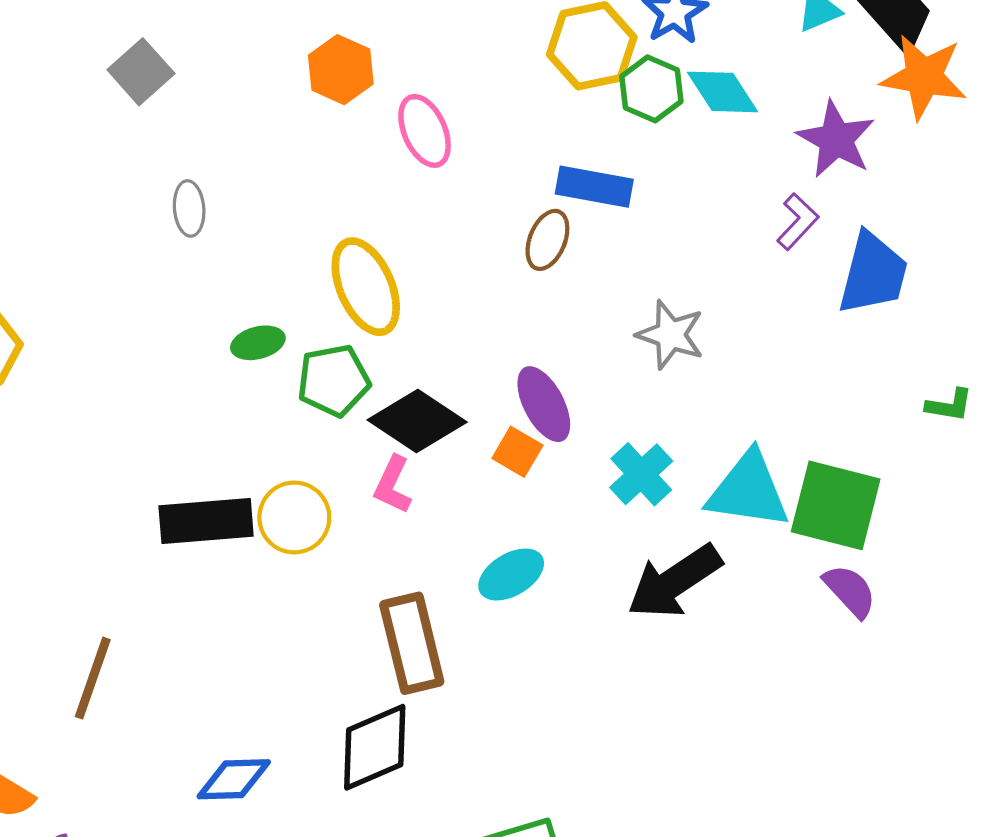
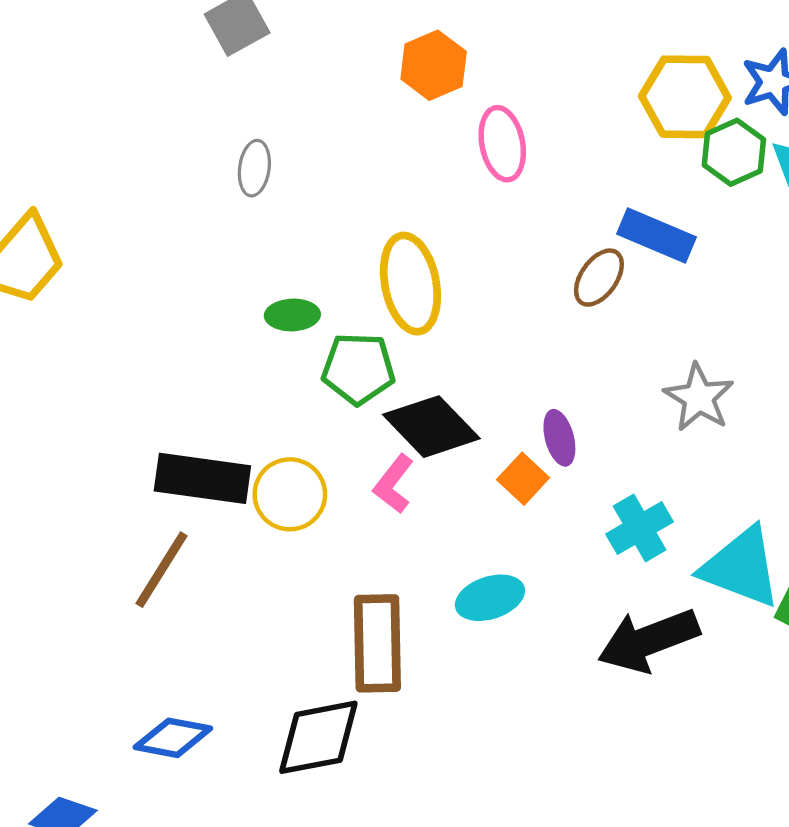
purple ellipse: (544, 404) -> (559, 438), size x0.7
brown line: (93, 678) -> (162, 570), moved

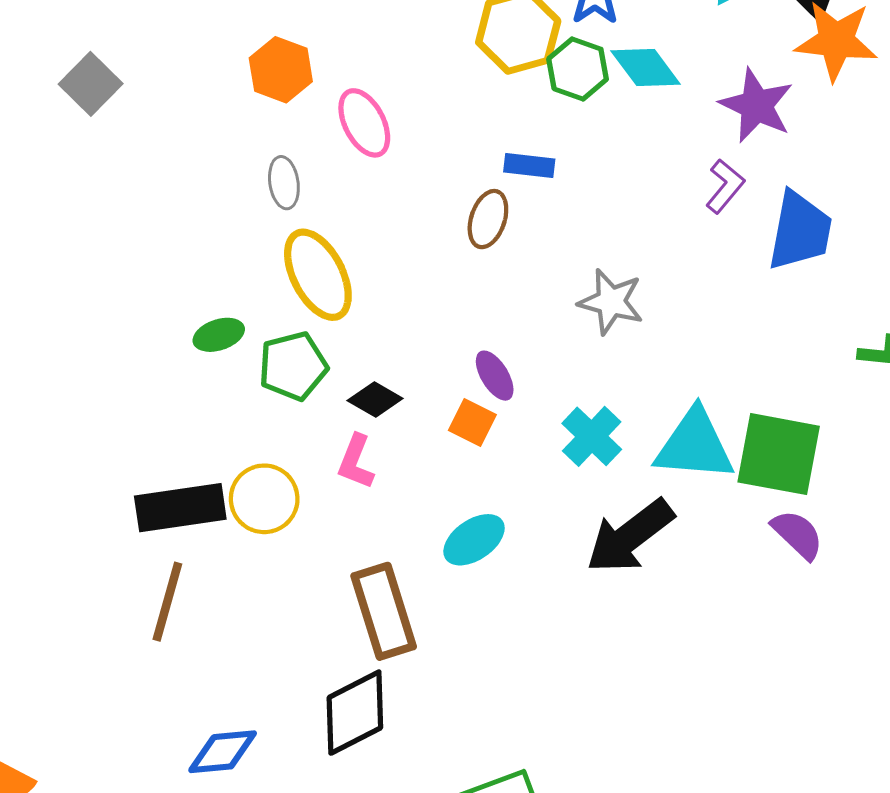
gray ellipse: (254, 168) -> (284, 183), moved
blue rectangle: (657, 236) -> (529, 165), size x0.7
black diamond: (431, 427) -> (375, 399), size x0.6

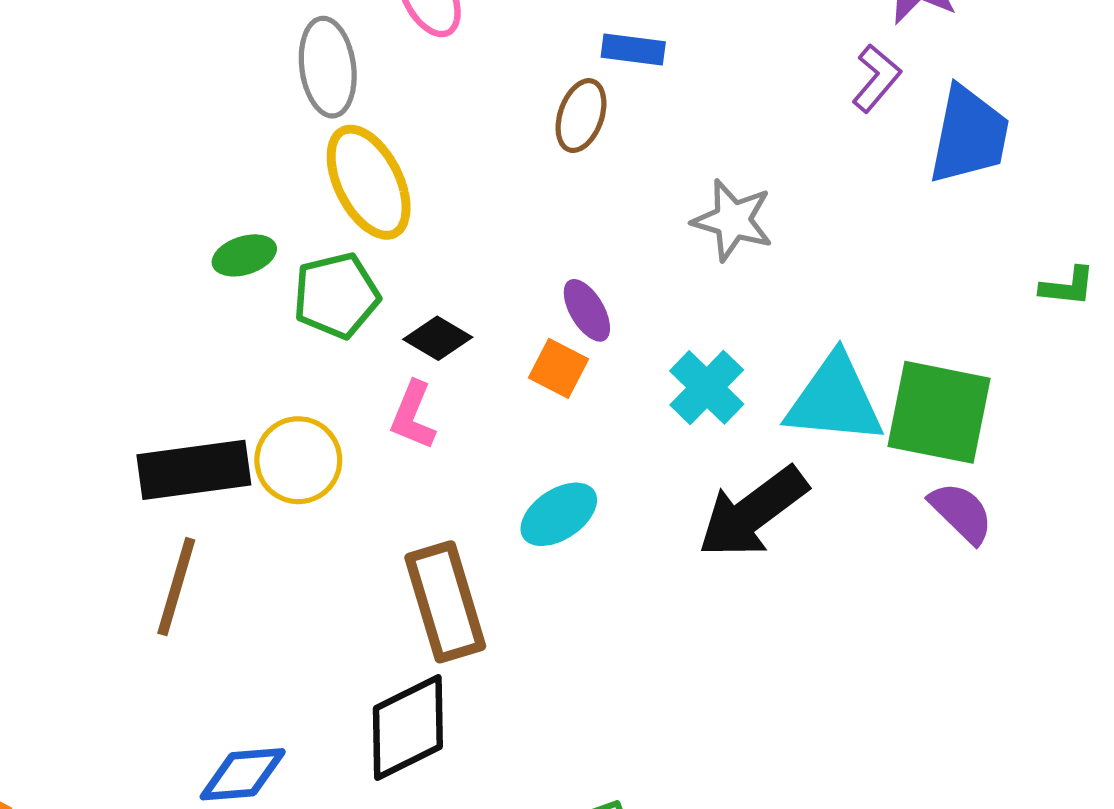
gray ellipse: (284, 183) -> (328, 67), size x1.5

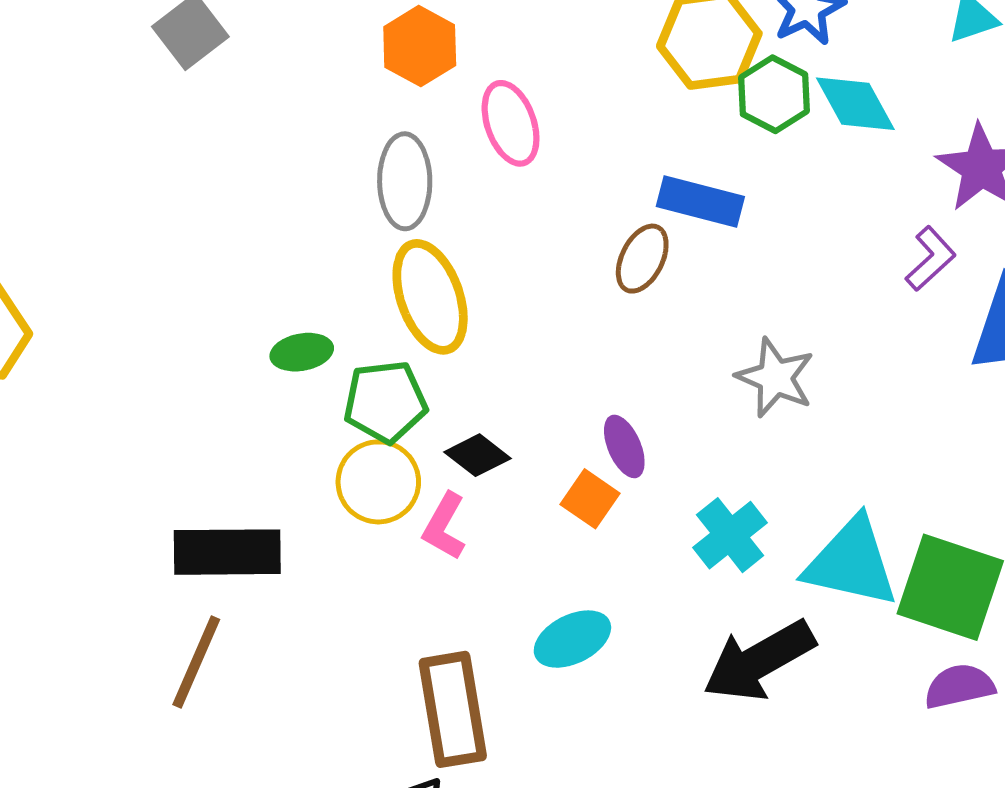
blue rectangle: (633, 49) -> (700, 201), size x1.4
yellow circle: (298, 460) -> (378, 482), moved
purple semicircle: (961, 513) -> (959, 686), turned -64

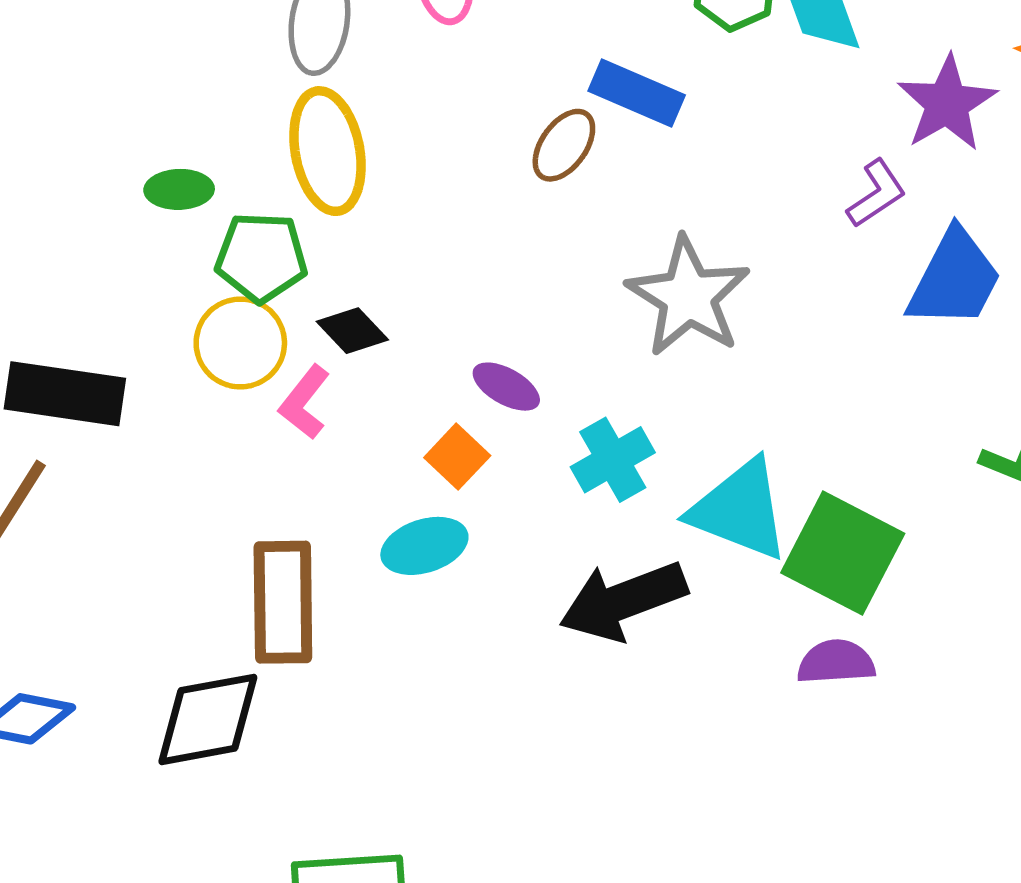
gray star: (775, 378) -> (688, 297), size x1.4
purple ellipse: (624, 446) -> (506, 387), moved, turned -46
orange square: (590, 499) -> (457, 457), moved

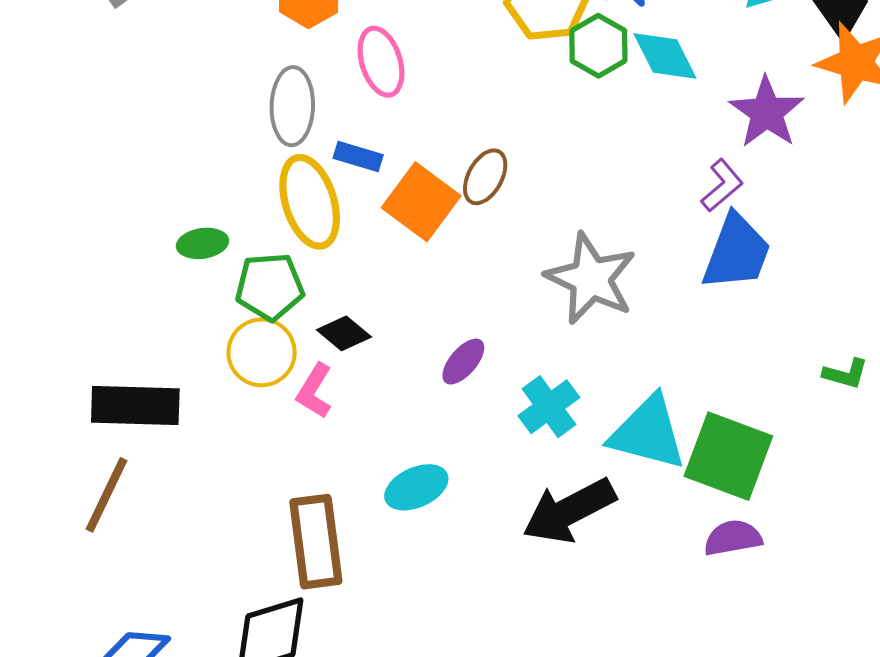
blue rectangle: (637, 93) -> (358, 157), moved, size x0.7
blue trapezoid: (954, 279) -> (737, 252), moved
purple ellipse: (506, 387) -> (463, 362), turned -72
orange square: (457, 457) -> (421, 202), moved, size x1.6

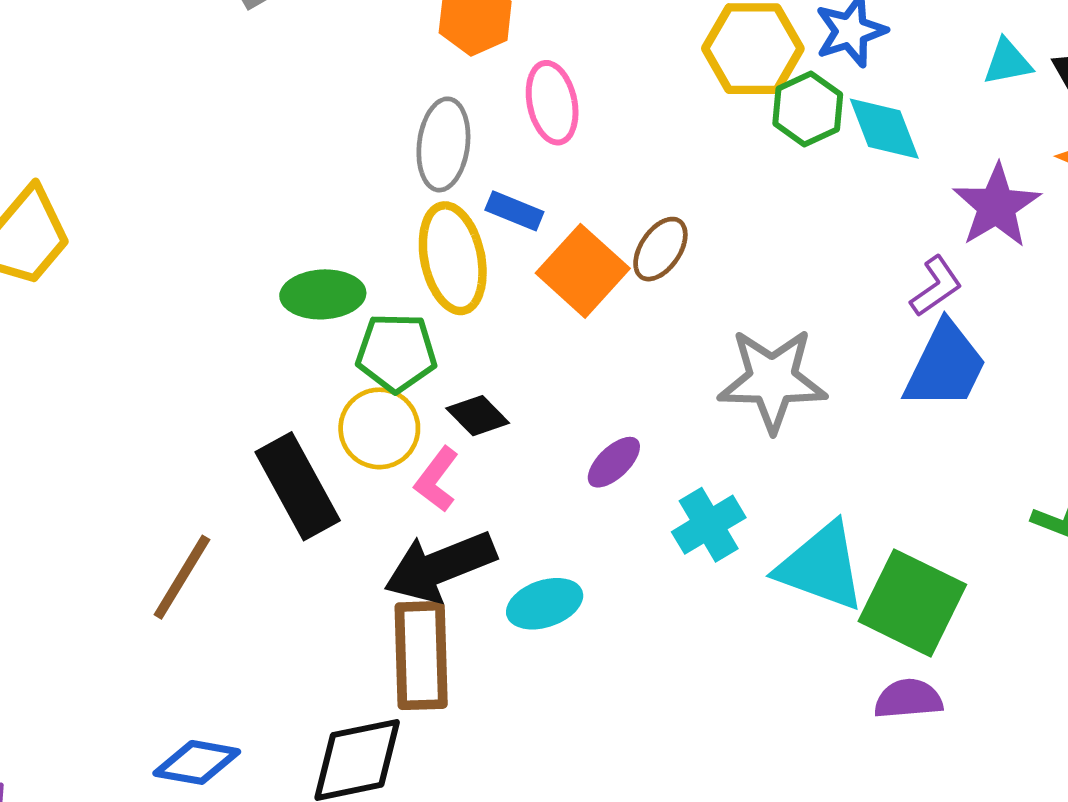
green ellipse: (203, 243) -> (323, 294), size x1.4
gray star: (591, 279) -> (772, 380), turned -30
black rectangle: (135, 405) -> (298, 486), moved, turned 54
black arrow: (569, 511) -> (440, 567), moved

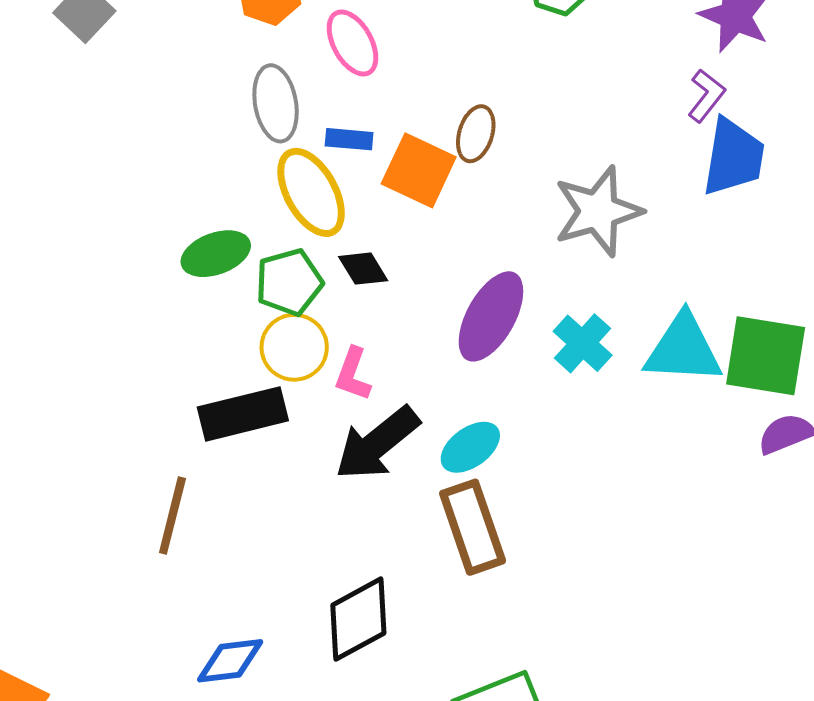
black diamond: (478, 416) -> (363, 269), moved, turned 30
purple ellipse: (614, 462) -> (491, 316), size x1.8
black rectangle: (298, 486) -> (243, 414), turned -58
brown rectangle: (421, 656) -> (473, 527), moved

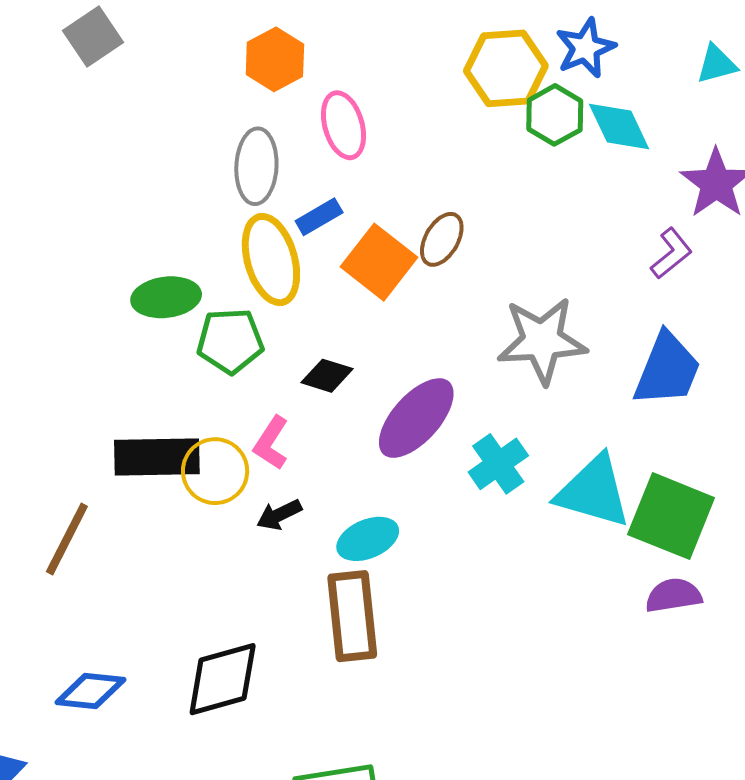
blue rectangle: (349, 139) -> (319, 217), turned -48
blue trapezoid: (733, 157) -> (667, 369), moved
black diamond: (363, 269) -> (327, 376), moved, turned -54
yellow circle: (294, 347) -> (215, 471), moved
black arrow: (377, 443) -> (279, 515), size x0.5

